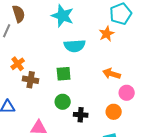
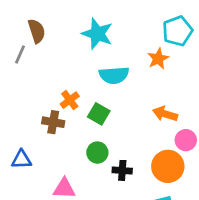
orange cross: (18, 64) -> (70, 100), moved
green square: (64, 74) -> (99, 114), turned 35
orange circle: (114, 112) -> (168, 166), size x1.5

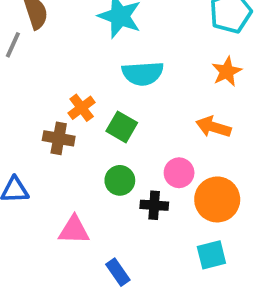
orange star: (158, 59) -> (227, 72), moved
pink circle: (186, 140) -> (179, 173), moved

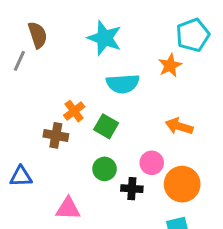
orange star: (227, 72) -> (170, 65), moved

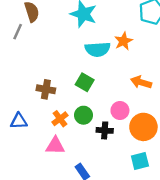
orange star: (170, 65) -> (123, 41), moved
orange cross: (74, 111) -> (60, 119), moved

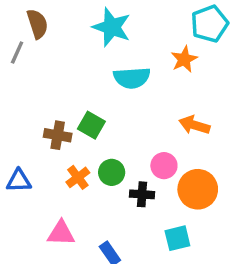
orange star: (123, 41) -> (184, 59), moved
green square: (85, 82) -> (91, 125), moved
pink triangle: (55, 146) -> (61, 233), moved
cyan square: (140, 161) -> (177, 238), moved

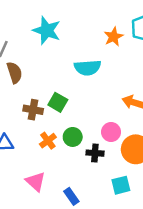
brown semicircle: (37, 24) -> (14, 73), moved
cyan star: (112, 27) -> (47, 30), moved
orange star: (184, 59) -> (114, 37), moved
pink triangle: (61, 233) -> (36, 182), turned 40

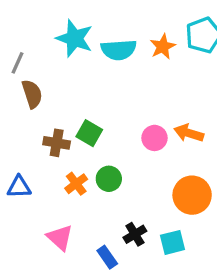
cyan semicircle: (88, 68) -> (119, 50), moved
pink circle: (111, 132) -> (155, 138), moved
black cross: (95, 153) -> (135, 234), moved, turned -35

